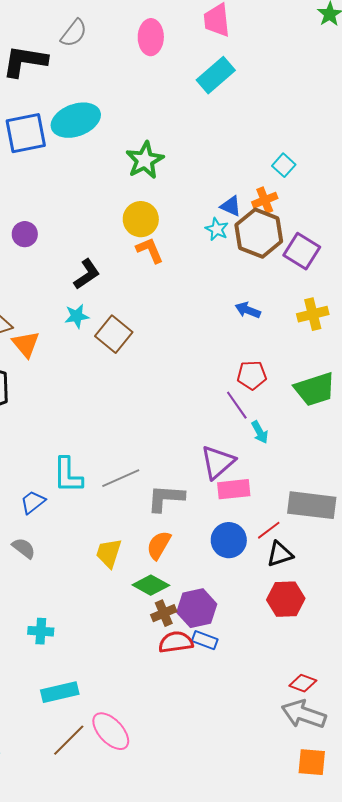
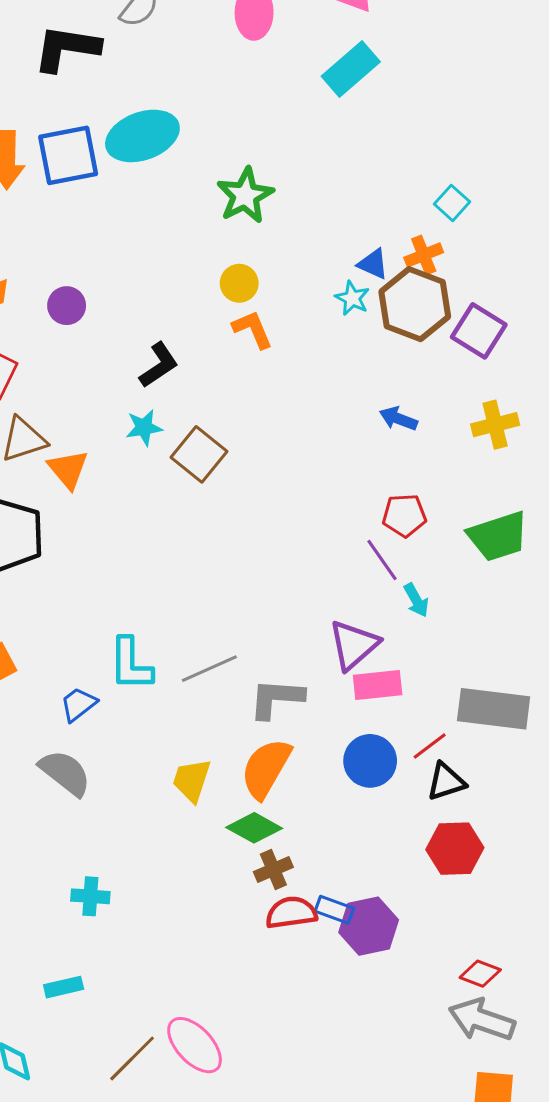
yellow circle: (141, 219) -> (239, 283), size x0.7
orange semicircle: (159, 545) -> (266, 768), size x1.4
gray semicircle: (24, 548) -> (65, 773), size x1.5
purple hexagon: (197, 608) -> (369, 926), moved
cyan rectangle: (60, 692) -> (64, 987), moved, size x0.7

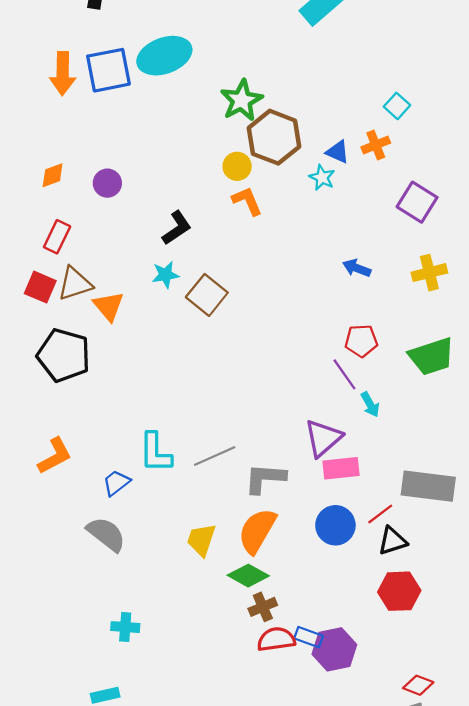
brown hexagon: (415, 304) -> (274, 137), moved

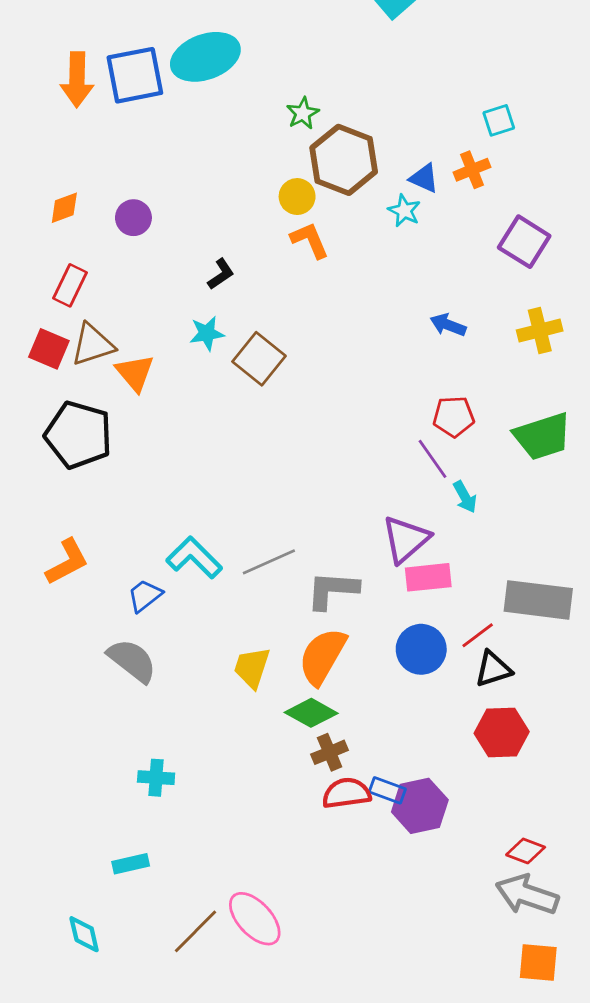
green star: (242, 100) -> (303, 113), size x0.6
cyan square: (397, 106) -> (499, 120), turned 30
black L-shape: (177, 228) -> (221, 274), size x0.7
cyan L-shape: (155, 453) -> (194, 558), turned 135

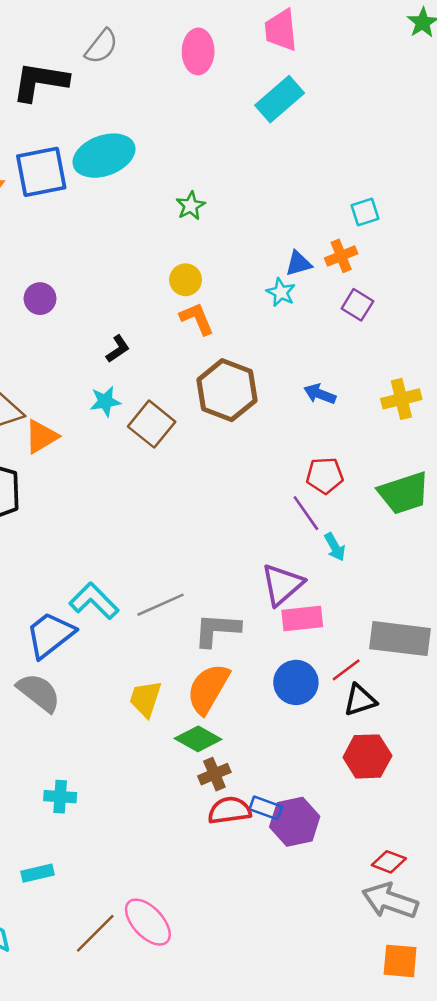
brown hexagon: (344, 160) -> (227, 390), moved
blue triangle: (424, 178) -> (298, 263), turned -40
purple square: (524, 242) -> (357, 305), moved, size x0.7
orange triangle: (135, 373) -> (41, 437), turned 39
blue trapezoid: (145, 596) -> (50, 635), size x1.6

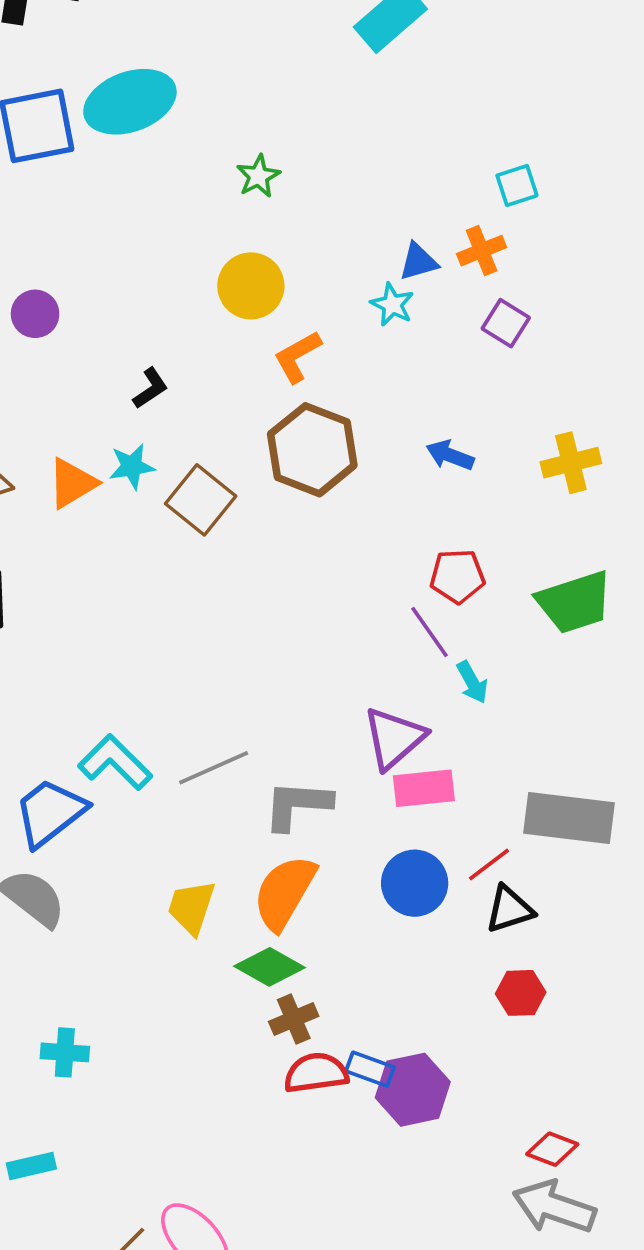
yellow circle: (186, 280) -> (251, 286), size x1.4
orange L-shape: (197, 319) -> (297, 357), moved, turned -96
orange triangle: (41, 437) -> (72, 483), moved
red hexagon: (367, 756) -> (521, 993), size x0.7

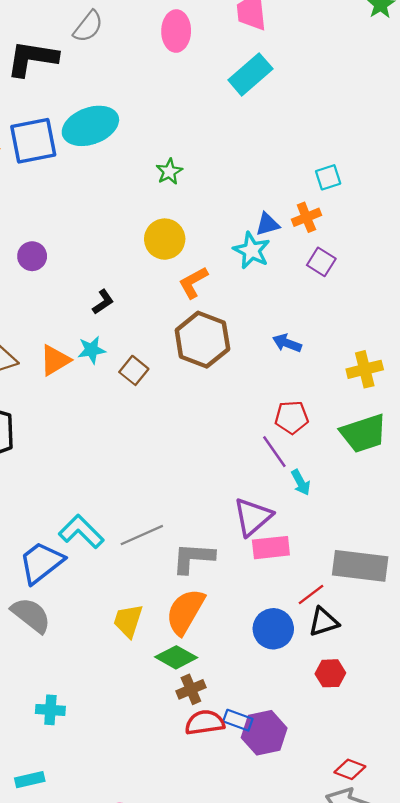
cyan star: (392, 305) -> (252, 250), size x1.4
yellow cross: (571, 463) -> (365, 369), moved
brown square: (201, 500) -> (134, 370), size x0.7
blue circle: (415, 883) -> (273, 629), moved

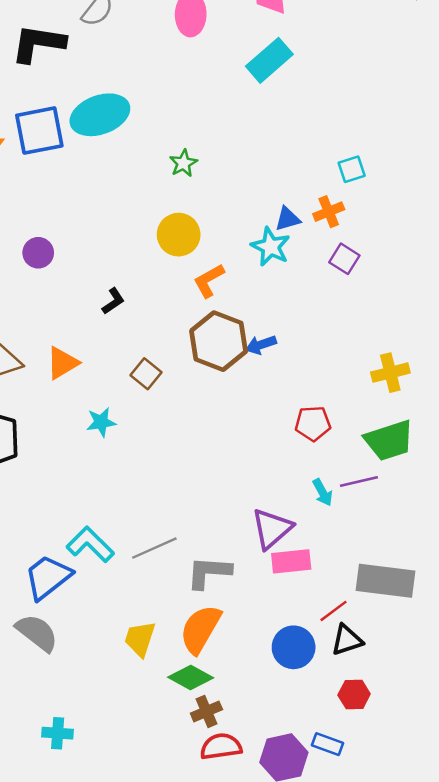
blue arrow: (287, 343) -> (261, 345), moved, turned -40
cyan star: (92, 350) -> (101, 422), moved
purple line: (274, 452) -> (359, 481), moved, turned -68
blue rectangle: (238, 720) -> (327, 744), moved

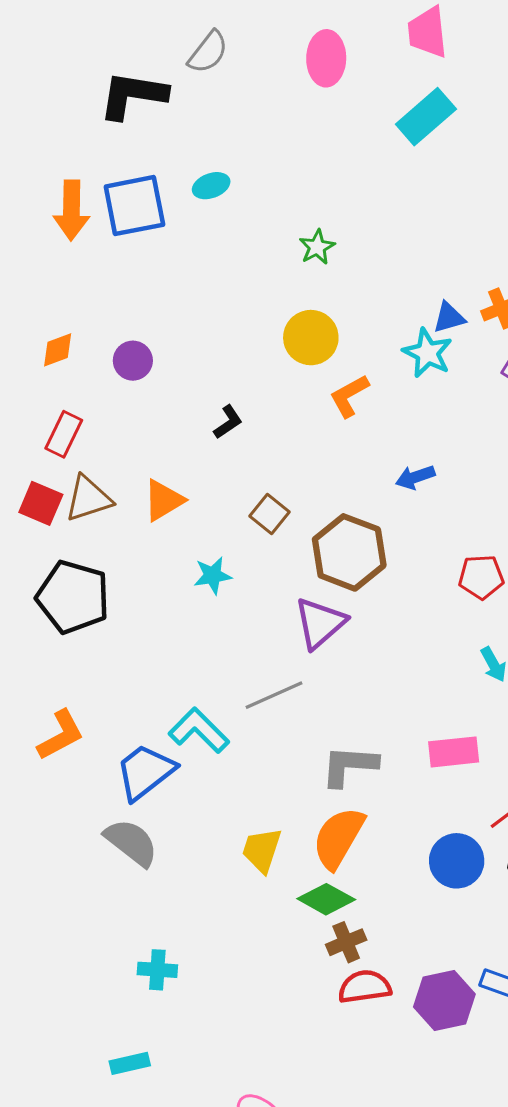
cyan ellipse: (100, 115) -> (211, 186), size x0.5
brown hexagon: (219, 341) -> (349, 552), moved
purple triangle: (272, 529) -> (320, 623), moved
gray line: (154, 548) -> (274, 695), moved

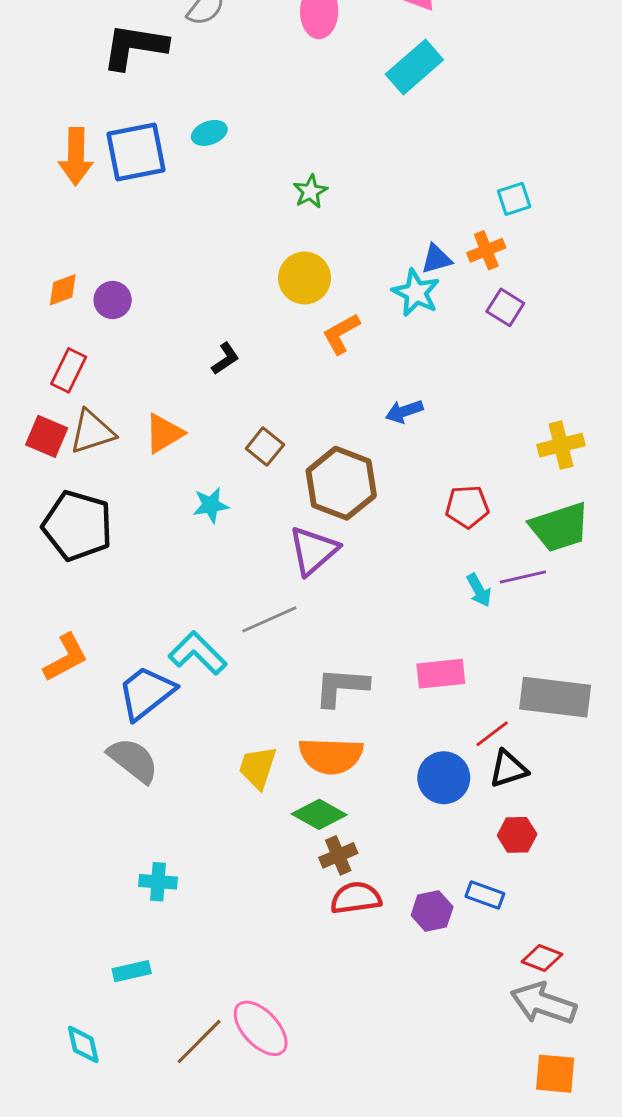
purple circle: (133, 361) -> (113, 300), moved
orange semicircle: (338, 838) -> (331, 756), turned -118
purple hexagon: (444, 1000) -> (432, 911), size x0.7

